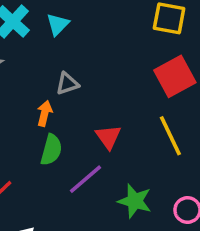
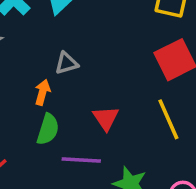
purple line: (85, 179) -> (81, 160), turned 42

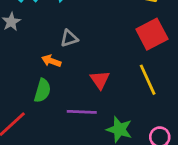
orange arrow: (42, 92) -> (51, 61), turned -84
green semicircle: (48, 129) -> (42, 91), moved

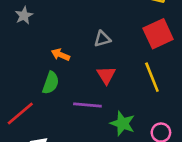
gray triangle: (69, 38) -> (102, 39), moved

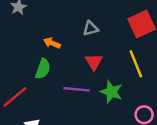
green star: (123, 123) -> (111, 92), moved

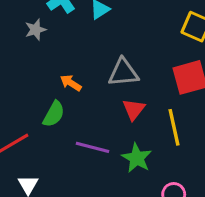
gray triangle: (90, 29) -> (123, 72), size x1.5
red triangle: (94, 62) -> (134, 109), moved

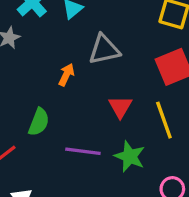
gray triangle: (123, 72) -> (104, 50), moved
orange arrow: (71, 83) -> (66, 75), moved, turned 90

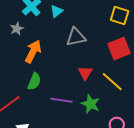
orange arrow: (66, 75) -> (33, 51), moved, size x1.6
yellow line: (164, 120) -> (112, 82), turned -30

